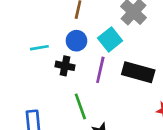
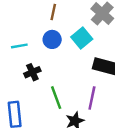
black cross: (65, 66) -> (32, 72), moved, turned -35
purple line: (100, 70) -> (92, 98), moved

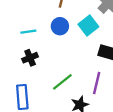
black cross: (32, 72) -> (30, 58), moved
green line: (56, 98) -> (62, 82), turned 70

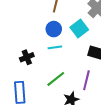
cyan line: (28, 32) -> (55, 47), moved

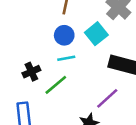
green line: (56, 79) -> (56, 85), moved
purple line: (86, 80) -> (107, 98), turned 36

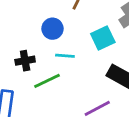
blue circle: (64, 35) -> (53, 29), moved

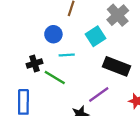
green line: (47, 81) -> (55, 78), turned 65

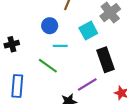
black cross: (35, 63) -> (12, 44), moved
black rectangle: (117, 66) -> (106, 60), turned 45

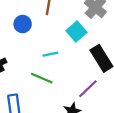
blue circle: (50, 26) -> (23, 24), moved

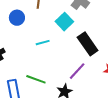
green line: (42, 78) -> (36, 79), moved

